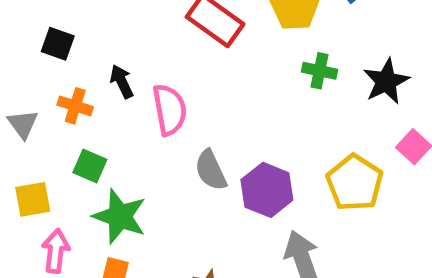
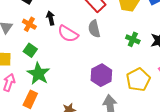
green cross: (320, 71) -> (133, 39), moved
pink semicircle: (170, 110) -> (68, 34), turned 120
gray semicircle: (211, 170) -> (94, 29), moved

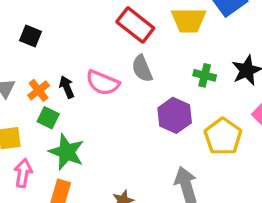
black arrow: (51, 18) -> (67, 87), moved
orange cross: (29, 24) -> (39, 90), moved, turned 32
purple hexagon: (101, 75) -> (175, 115), moved

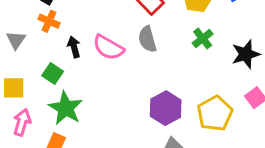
green cross: (205, 75) -> (203, 39), moved, turned 30
orange cross: (39, 90) -> (49, 21), moved, turned -36
purple hexagon: (175, 115) -> (166, 108), moved

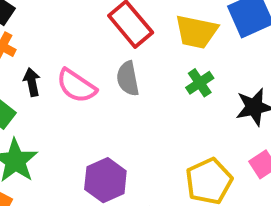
purple hexagon: (166, 108) -> (105, 180), moved

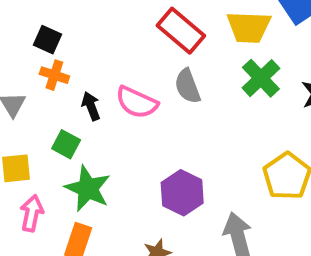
green cross: (200, 83) -> (261, 78), size x1.4

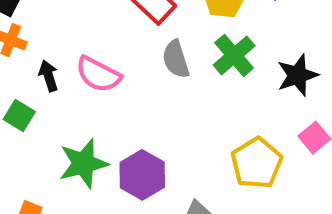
gray semicircle: (187, 86) -> (176, 59), moved
green star: (88, 189) -> (83, 164), moved, turned 30

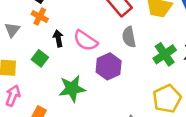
green cross: (234, 55) -> (165, 54), moved
purple hexagon: (142, 175) -> (109, 66), moved

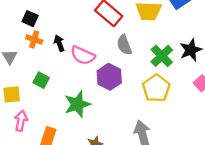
black arrow: (58, 38) -> (59, 43), moved
yellow pentagon: (167, 99) -> (156, 88), moved

